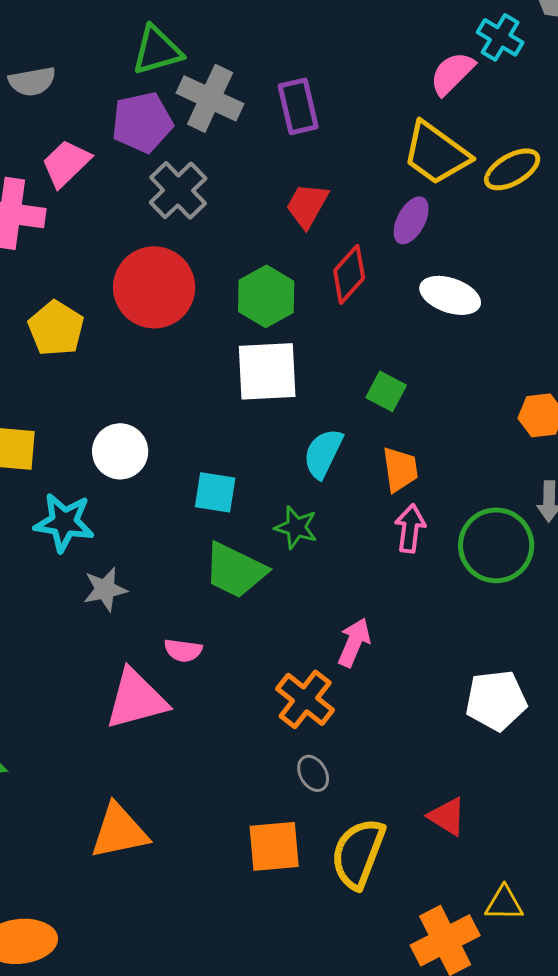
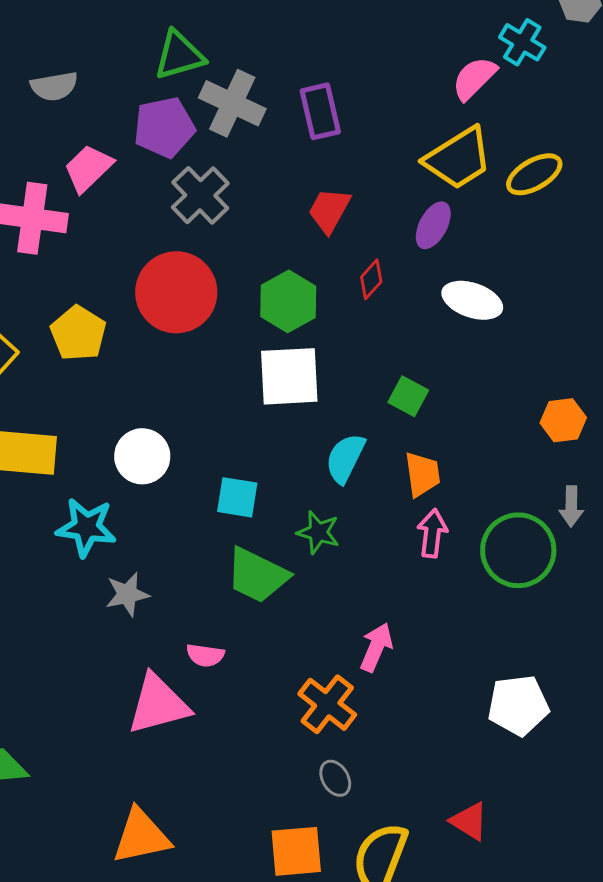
yellow trapezoid: (436, 153) -> (458, 158), turned -68
red diamond: (349, 274) -> (371, 279), size x0.7

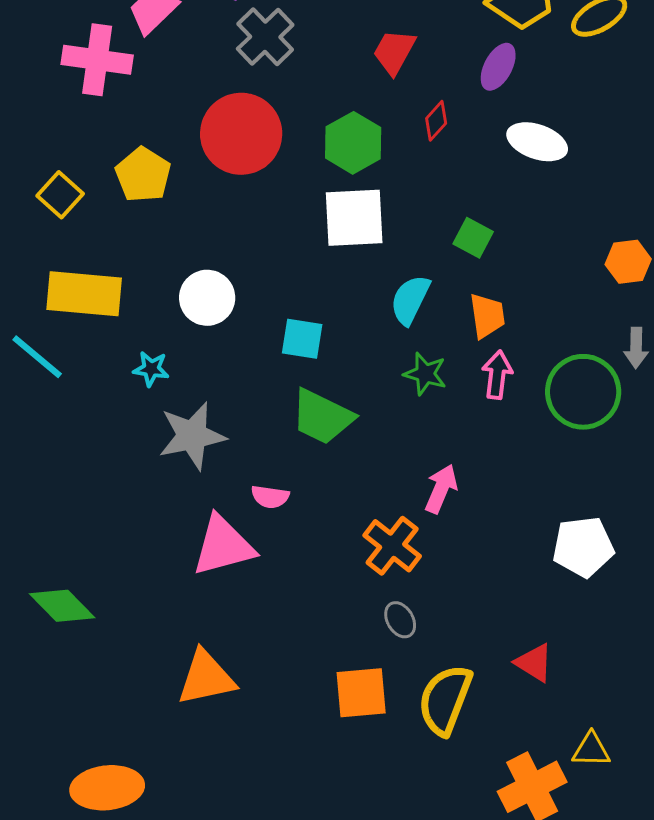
cyan star: (86, 527) -> (151, 369), size x0.6
green star: (318, 532) -> (425, 374), moved
gray star: (127, 594) -> (192, 436), size x1.5

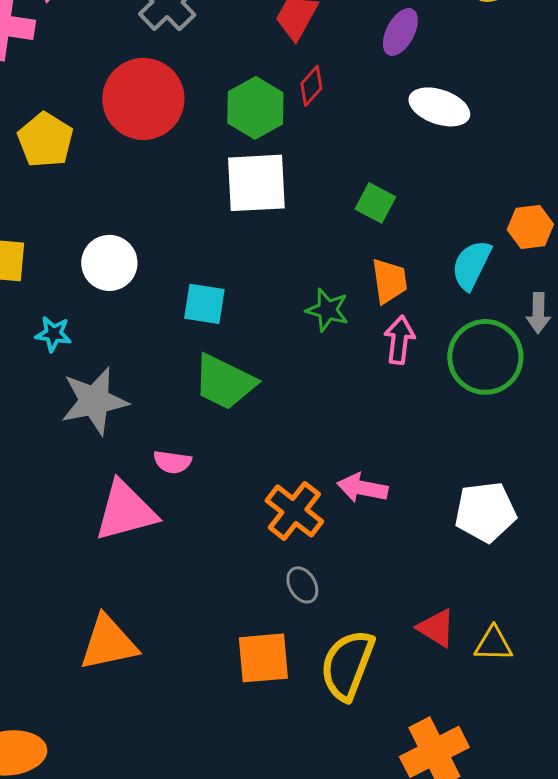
red diamond: (436, 121) -> (311, 86), moved
cyan semicircle: (410, 300) -> (471, 265), moved
green star: (425, 374) -> (327, 310), moved
pink arrow: (441, 489) -> (362, 488), moved, turned -102
yellow triangle: (591, 750) -> (493, 644), moved

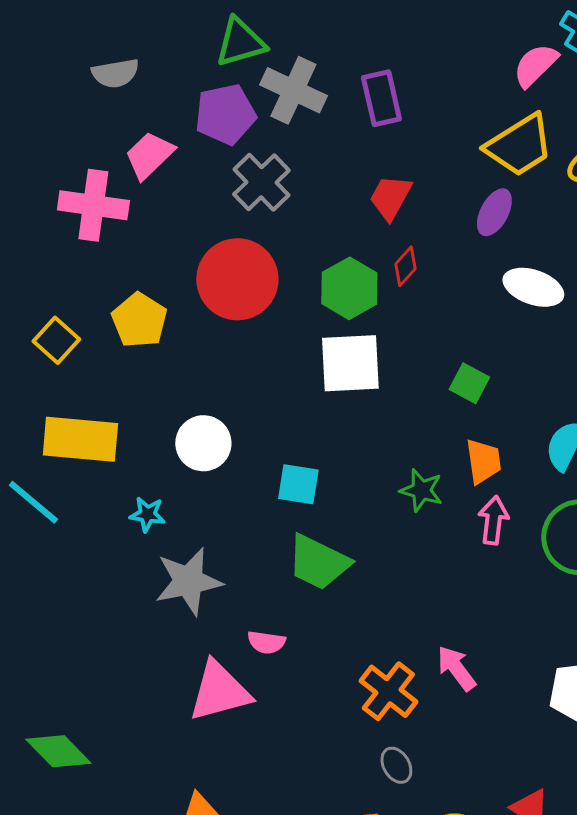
pink arrow: (362, 488) -> (456, 668), turned 42

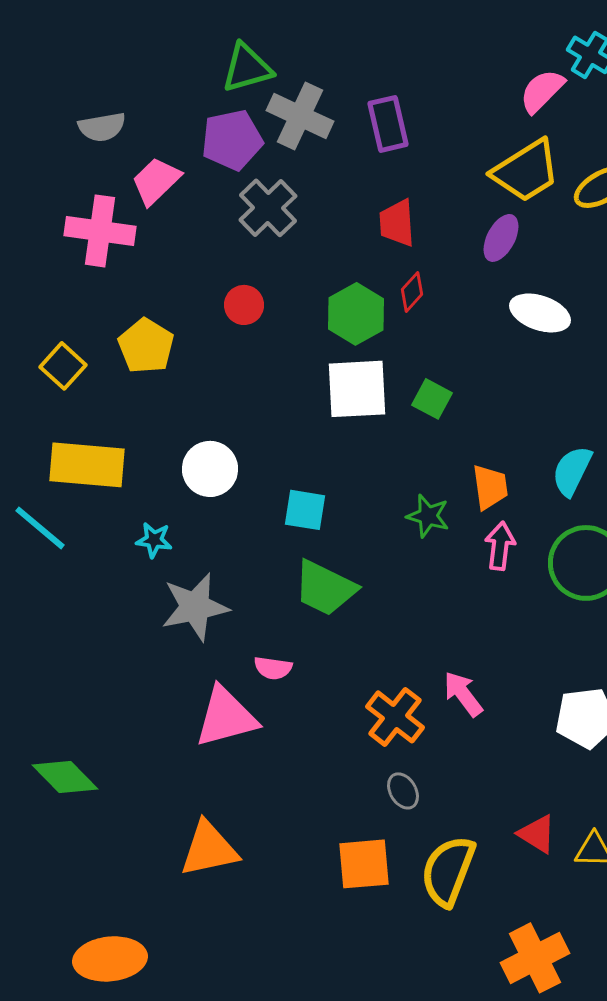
gray semicircle: (115, 73) -> (102, 127), moved
red trapezoid: (390, 197) -> (397, 223), turned -33
red circle: (237, 279) -> (244, 305), size x0.5
green square: (469, 383) -> (432, 399), moved

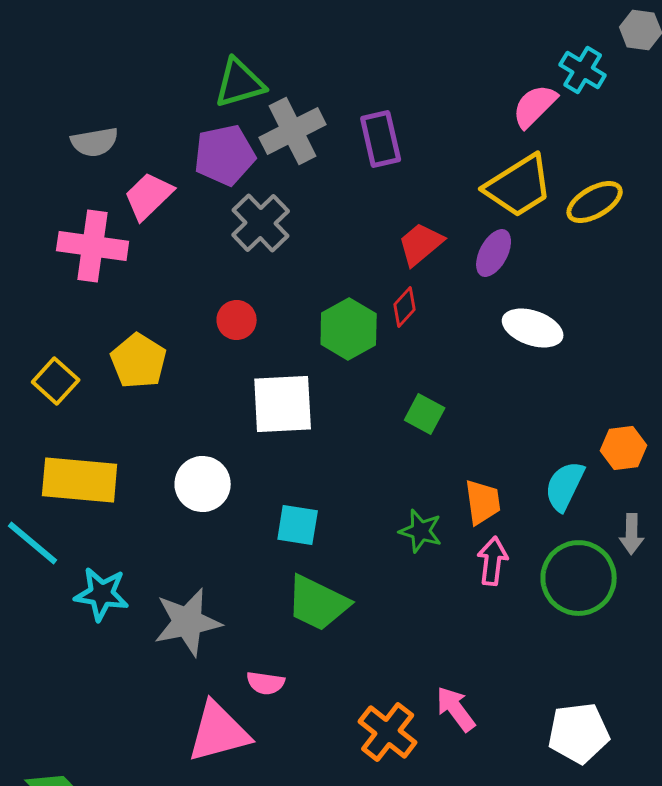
gray cross: (300, 116) -> (293, 131), turned 38
red trapezoid: (397, 223) -> (421, 244), moved, turned 54
white square: (357, 389) -> (283, 404), moved
cyan star: (154, 540) -> (102, 594), moved, size x1.5

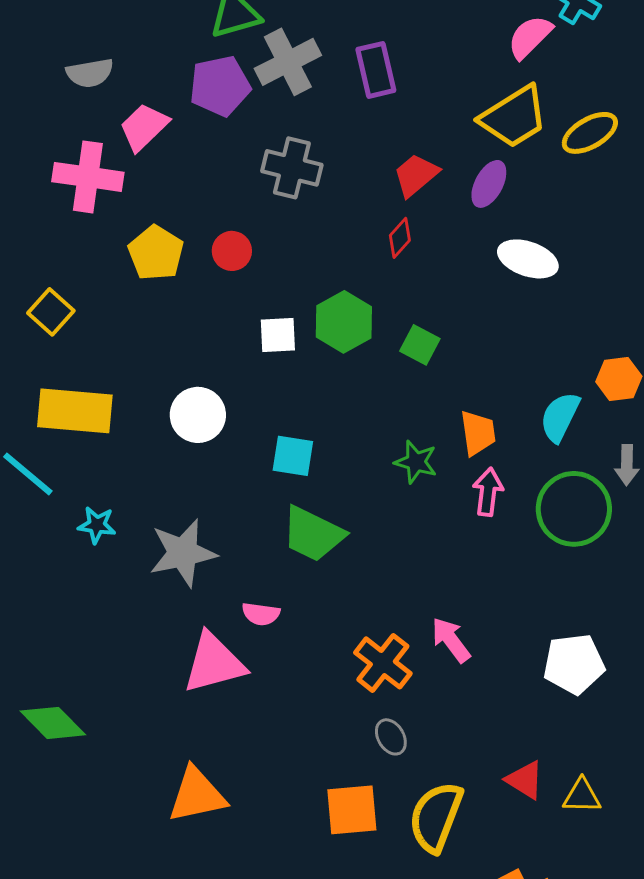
gray cross: (261, 223) -> (292, 168), moved, turned -32
green hexagon: (349, 329) -> (344, 322), moved
yellow pentagon: (139, 361) -> (156, 253), moved
white square: (283, 404) -> (278, 335), size x0.6
cyan star: (102, 594) -> (97, 525), size x0.7

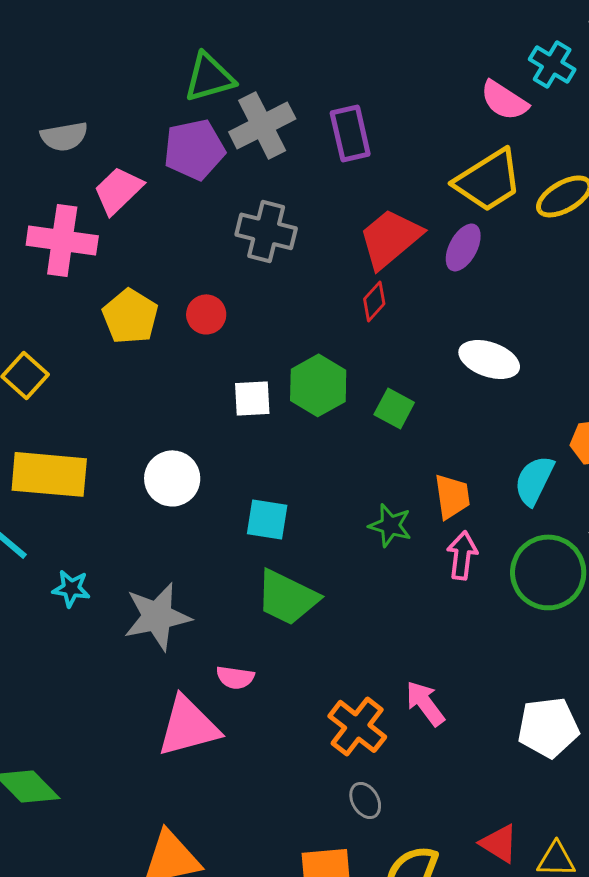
pink semicircle: (530, 37) -> (504, 100), turned -102
red trapezoid: (416, 175) -> (390, 238), size x1.4
white ellipse: (528, 259) -> (489, 359), moved

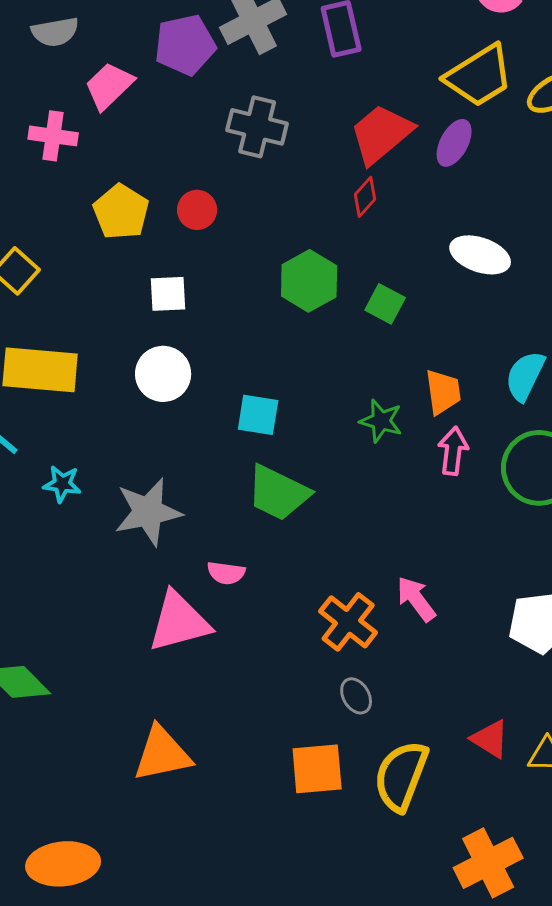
pink cross: (62, 240) -> (53, 136), size x0.7
white square: (252, 398) -> (168, 294), moved

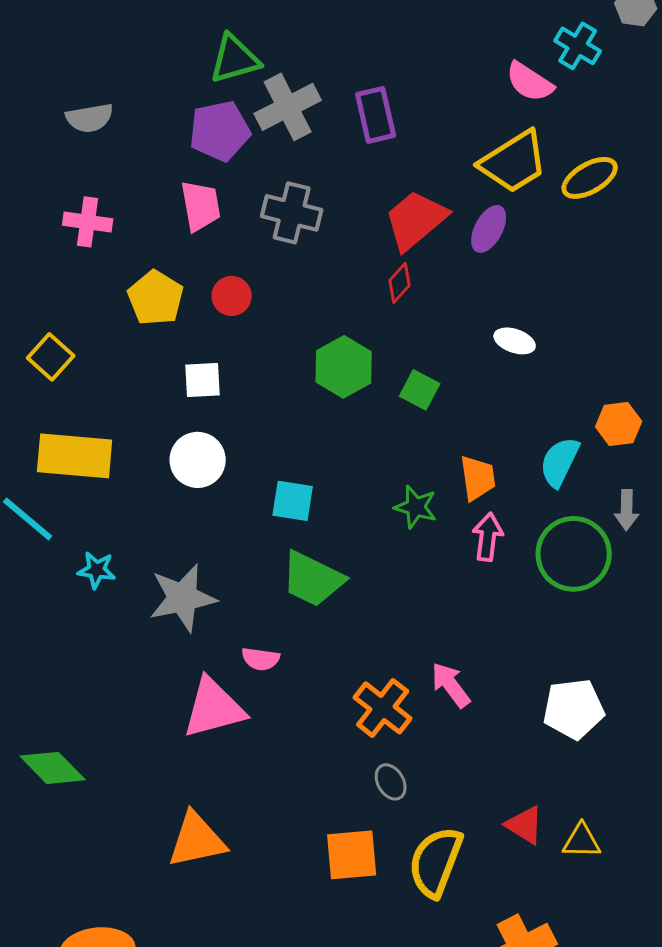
pink trapezoid: (109, 86) -> (201, 206), moved, turned 124
white ellipse: (480, 255) -> (515, 341), size x0.7

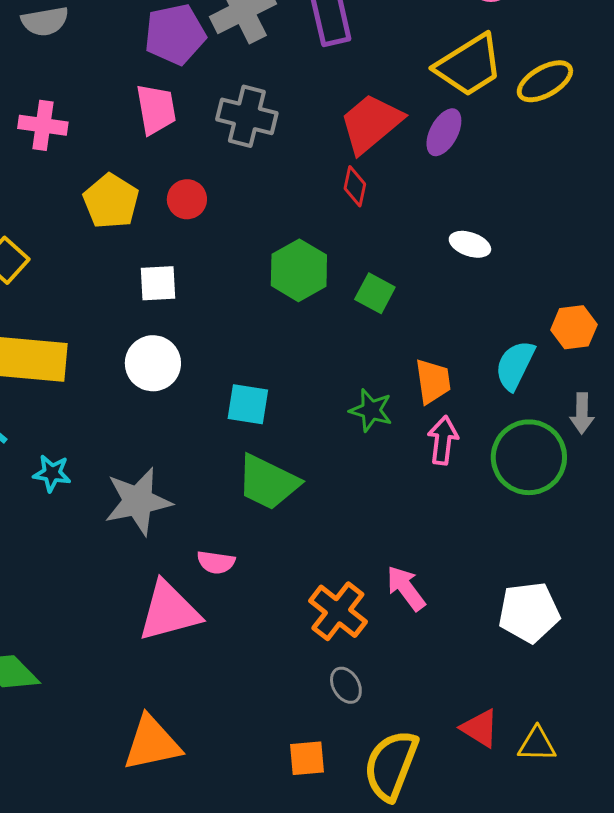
red diamond: (400, 283) -> (355, 186), turned -30
orange square: (352, 855) -> (307, 758), size x0.7

